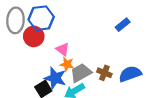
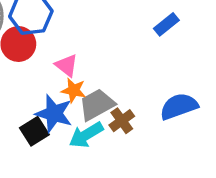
brown cross: (104, 73) -> (122, 121), moved, turned 32

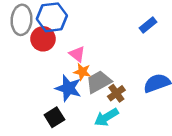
black square: (34, 131) -> (54, 117), moved
cyan arrow: (86, 135) -> (106, 117), moved

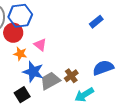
orange star: (82, 72) -> (20, 54), moved
gray trapezoid: (99, 82) -> (50, 81), moved
cyan arrow: (106, 117) -> (84, 95), moved

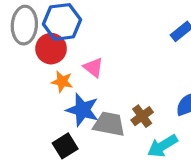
gray trapezoid: (50, 81) -> (109, 124), turned 40

